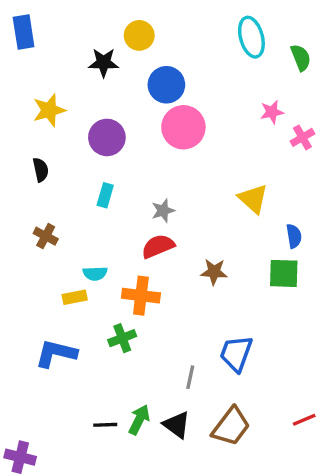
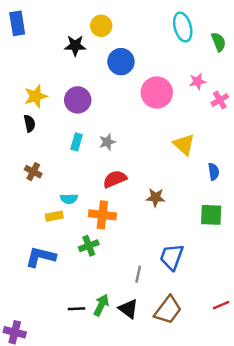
yellow star: (49, 110) -> (36, 96), moved
pink circle: (183, 127) -> (157, 93), moved
gray star: (163, 211) -> (107, 142), moved
green square: (284, 273) -> (211, 215), moved

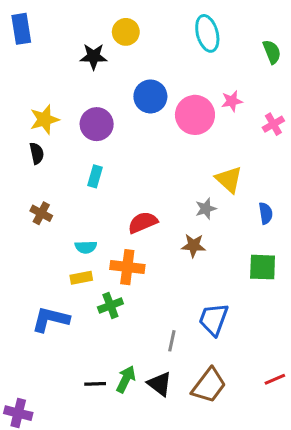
cyan ellipse: (183, 27) -> (207, 33), moved
blue circle: (121, 62) -> (150, 96), moved
pink star: (198, 81) -> (232, 101), moved
gray star: (107, 142) -> (206, 209), moved
yellow rectangle: (54, 216) -> (81, 278), moved

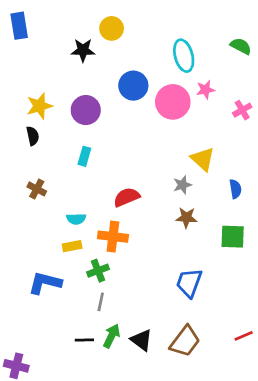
cyan ellipse: (207, 33) -> (184, 56), moved
green semicircle: (272, 52) -> (241, 46), turned -40
brown star: (193, 246) -> (186, 218), moved
gray line: (172, 341) -> (101, 302), moved

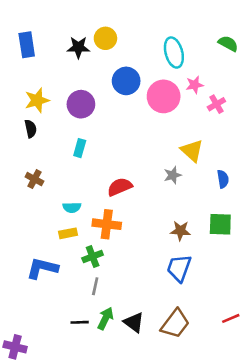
blue rectangle: (19, 26) -> (27, 45), moved
yellow circle: (112, 28) -> (105, 38), moved
pink cross: (242, 110) -> (216, 104), moved
brown star: (186, 218) -> (180, 231), moved

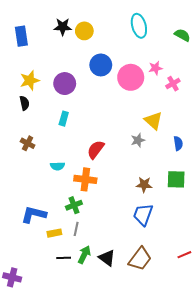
black star: (78, 47) -> (63, 27), moved
cyan ellipse: (174, 53) -> (139, 26), moved
red semicircle: (120, 187) -> (96, 150), turned -30
yellow rectangle: (68, 233) -> (54, 233), moved

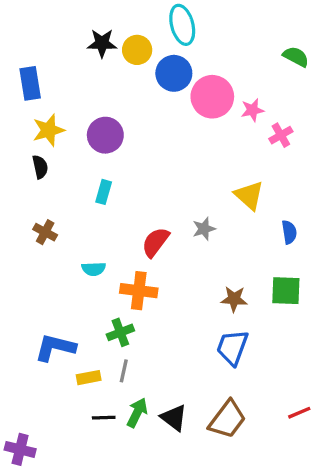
cyan ellipse: (139, 26) -> (182, 25), moved
blue rectangle: (21, 36) -> (30, 83), moved
blue circle: (101, 65) -> (174, 73), moved
pink circle: (131, 77) -> (212, 97), moved
gray star: (138, 140) -> (204, 229), moved

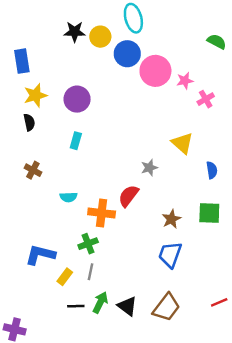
red semicircle: (155, 242) -> (128, 196), moved
brown star: (234, 299) -> (171, 219), turned -30
yellow rectangle: (89, 378) -> (65, 277), turned -42

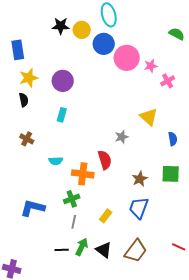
red semicircle: (128, 196) -> (105, 160), turned 126
yellow rectangle: (65, 277) -> (106, 216), moved
red line: (219, 302) -> (179, 247), turned 48

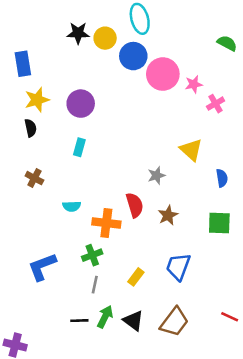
brown star: (140, 179) -> (168, 215), moved
blue L-shape: (33, 208) -> (42, 267), turned -35

